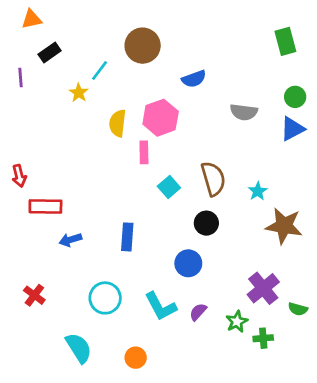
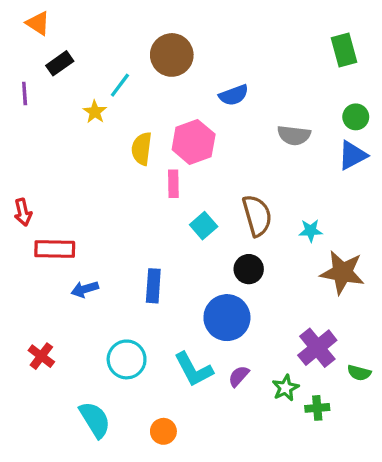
orange triangle: (32, 19) -> (38, 23), turned 45
cyan star: (258, 191) -> (311, 231), turned 30
blue circle: (188, 263) -> (227, 318), size x1.4

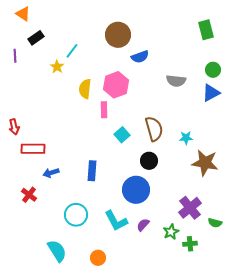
brown circle: (172, 55) -> (118, 35), moved
red cross: (41, 356) -> (29, 195), moved

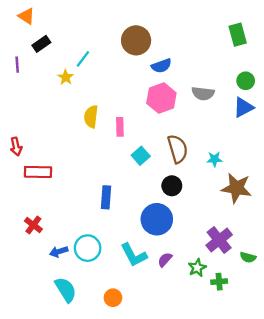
pink hexagon: (116, 85) -> (161, 98), moved
yellow semicircle: (85, 89) -> (91, 117), moved
blue arrow: (51, 173) -> (59, 252), moved

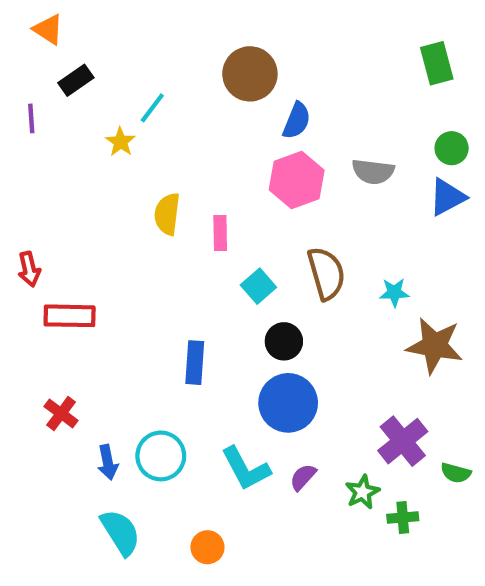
blue semicircle: (161, 66) -> (297, 121), turned -48
black circle: (172, 186) -> (284, 341), moved
blue arrow: (59, 252) -> (108, 462), turned -84

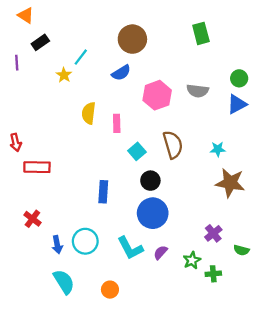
green rectangle: (437, 63) -> (201, 33), moved
blue semicircle: (297, 121) -> (121, 73), moved, turned 36
cyan star: (394, 293) -> (218, 149), moved
purple cross: (403, 441) -> (213, 233), size x0.7

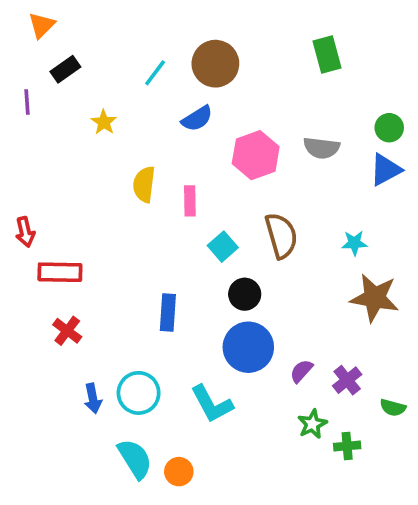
orange triangle: (26, 15) -> (42, 25), turned 42
cyan line: (81, 57) -> (155, 73), moved
red cross: (32, 219) -> (67, 331), moved
purple semicircle: (161, 252) -> (301, 371), moved
cyan semicircle: (64, 282) -> (135, 459), moved

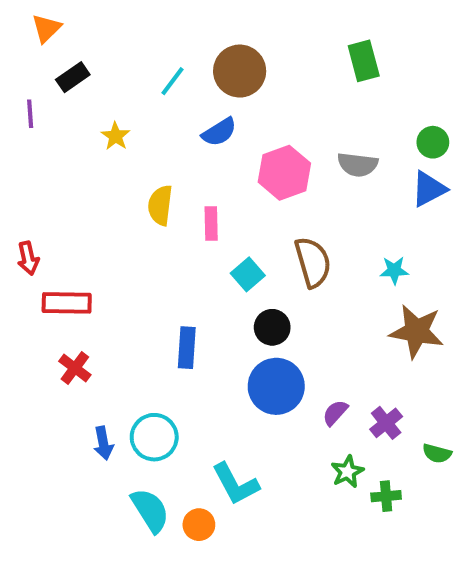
cyan L-shape: (212, 404) -> (236, 484), moved

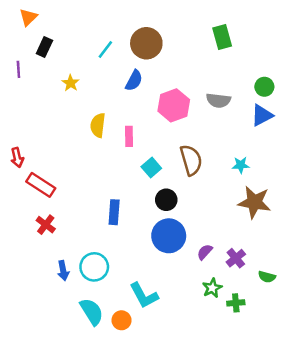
black rectangle: (73, 77) -> (44, 47), turned -30
blue semicircle: (219, 132) -> (134, 81), turned -30
red rectangle: (67, 303) -> (41, 185), turned 32

